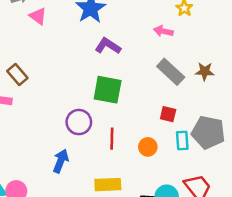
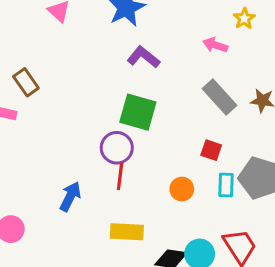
purple circle: (79, 122) -> (117, 148), moved
red line: (112, 139) -> (120, 176), moved

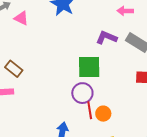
purple L-shape: (143, 57) -> (106, 37), moved
orange circle: (182, 189) -> (103, 114), moved

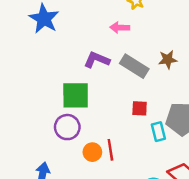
red line: (90, 110) -> (110, 150), moved

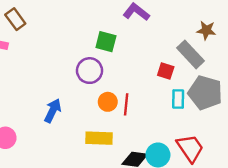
gray rectangle: (134, 66) -> (190, 54), moved
green square: (76, 95) -> (106, 42), size x0.7

